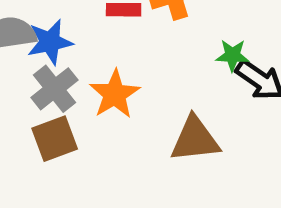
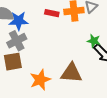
orange star: (115, 94) -> (40, 80), moved

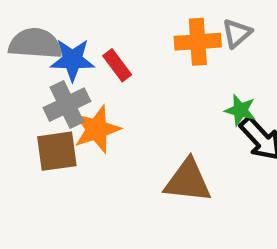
red rectangle: (52, 13) -> (117, 65), moved, turned 40
orange star: (40, 80) -> (97, 129), moved

